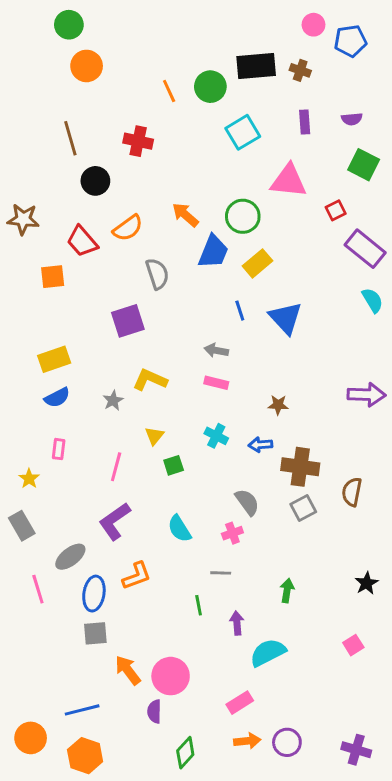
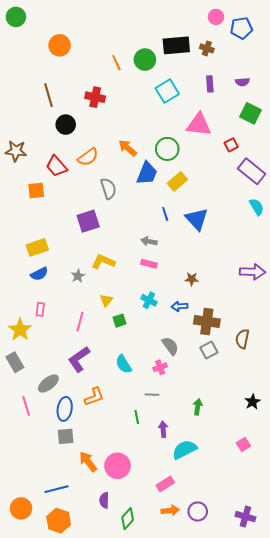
green circle: (69, 25) -> (16, 17), moved
yellow star: (29, 479) -> (20, 330), size x1.6
purple semicircle: (154, 711) -> (104, 500), moved

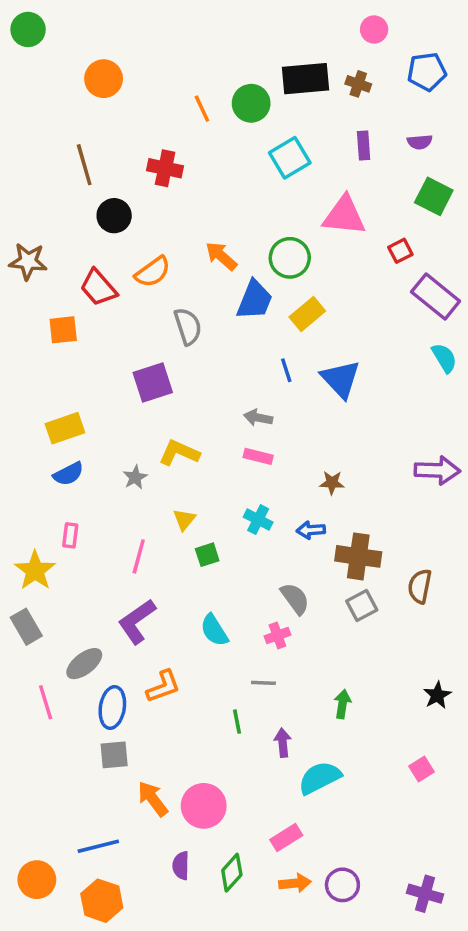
blue pentagon: (241, 28) -> (427, 72), moved
green diamond: (128, 519) -> (232, 873), moved

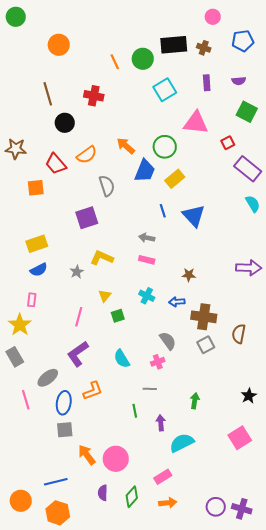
pink rectangle: (70, 535) -> (32, 300), moved
pink square: (421, 769) -> (240, 438), size x1.6
purple circle: (342, 885) -> (216, 507), moved

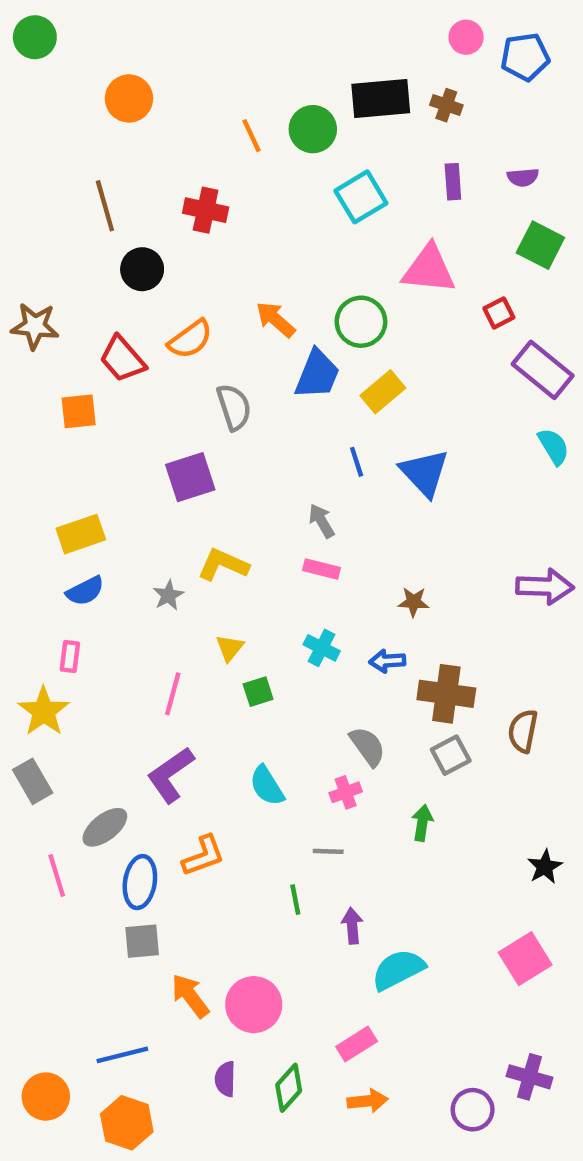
blue pentagon: (243, 41) -> (525, 57), moved
gray arrow: (147, 238) -> (322, 521), turned 49
green arrow: (195, 401) -> (422, 823), moved
purple cross: (242, 509) -> (529, 1077), moved

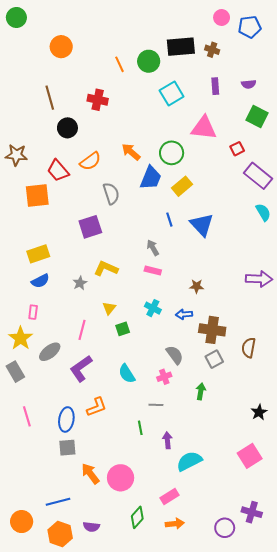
orange square: (79, 411) -> (37, 196), size x1.4
gray ellipse: (105, 827) -> (50, 352), moved
purple semicircle: (225, 1079) -> (91, 527), moved, turned -84

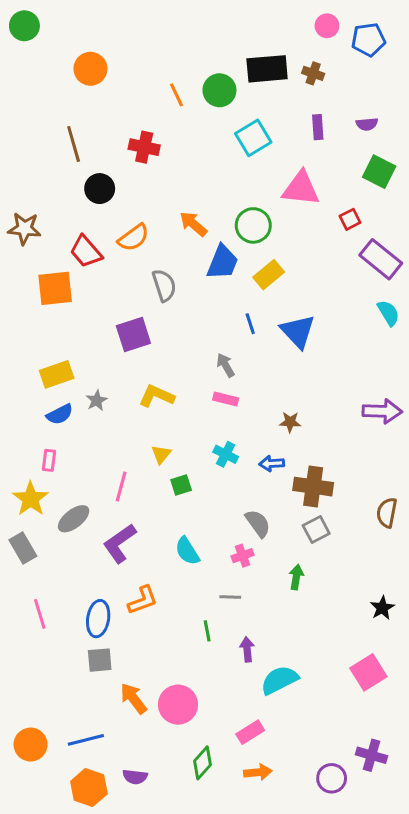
gray star: (80, 283) -> (97, 401), moved
brown semicircle: (249, 348) -> (387, 513), moved
orange circle: (22, 522) -> (31, 745), moved

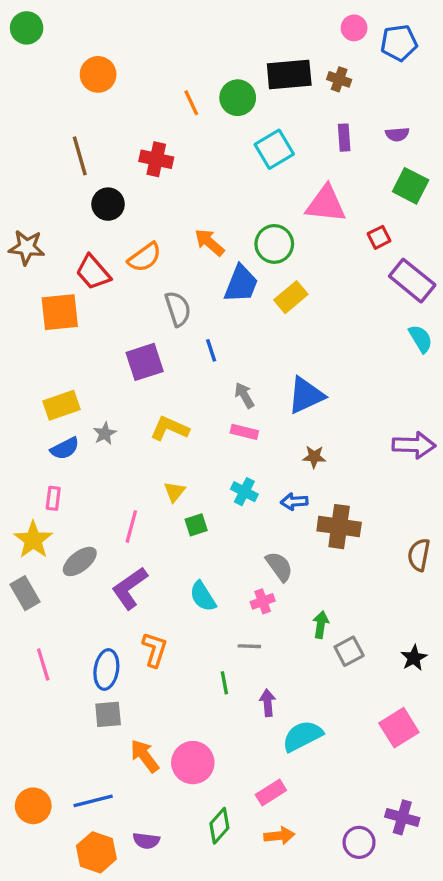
blue line: (250, 324) -> (211, 350), moved
blue triangle: (298, 331) -> (306, 395), moved, turned 48
gray square: (316, 530) -> (349, 651), moved
orange L-shape: (143, 600) -> (155, 650), turned -52

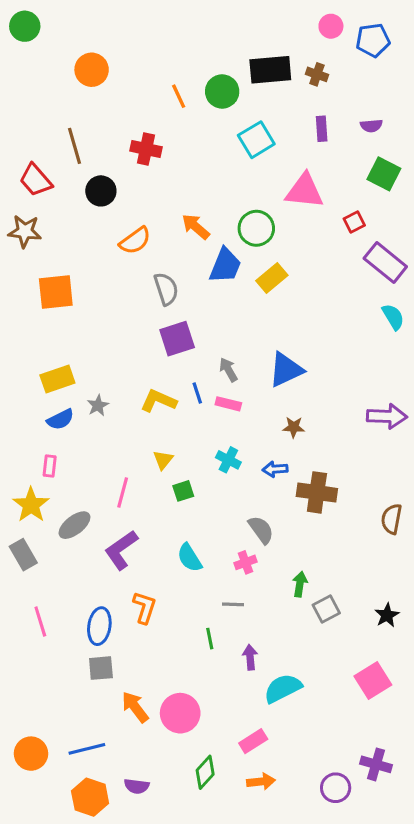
red trapezoid: (93, 272) -> (36, 180), moved
blue line: (211, 350) -> (197, 393), moved
purple square: (145, 362) -> (177, 339), moved

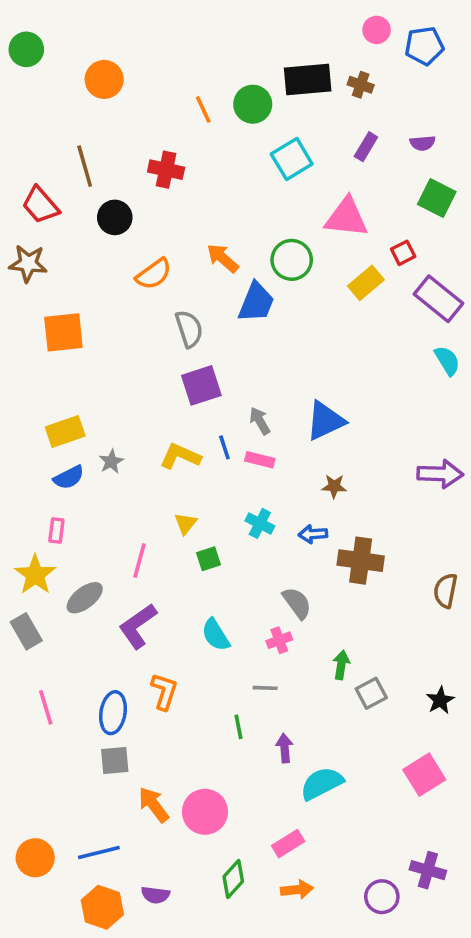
green circle: (25, 26) -> (26, 49), moved
purple rectangle: (322, 129) -> (366, 147), turned 35
yellow rectangle: (272, 278) -> (366, 283), moved

